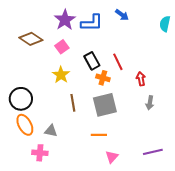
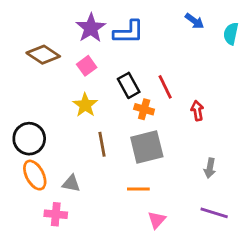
blue arrow: (122, 15) -> (194, 21), moved
gray arrow: (150, 103) -> (210, 168), moved
purple line: (153, 152) -> (214, 213), turned 30

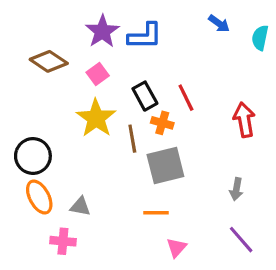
yellow star: (85, 105) -> (96, 118), size x1.4
red arrow: (197, 111) -> (244, 120), moved, size x1.5
brown line: (102, 144) -> (132, 139), moved
purple line: (214, 213) -> (241, 240), turned 32

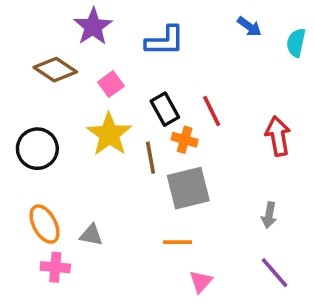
purple star: (102, 31) -> (93, 27), moved
black circle: (33, 156) -> (37, 149), moved
pink cross: (63, 241) -> (55, 267), moved

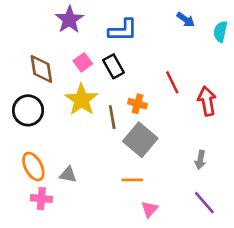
brown diamond: (55, 70) -> (41, 69), moved, turned 48
black rectangle: (165, 109) -> (114, 66), moved
red line: (212, 111) -> (172, 82), moved
gray square: (188, 188) -> (140, 140), turned -36

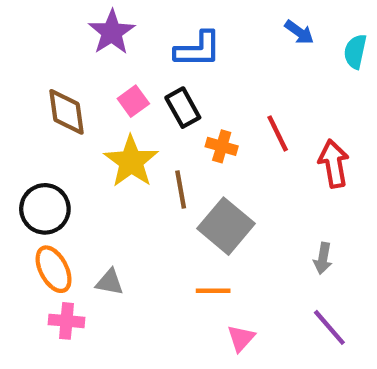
orange cross: (138, 104) -> (222, 146), moved
black circle: (28, 110) -> (45, 209), moved

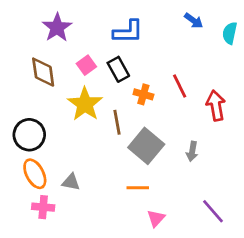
purple star: (112, 32) -> (57, 28), moved
gray arrow: (323, 258) -> (192, 151), moved

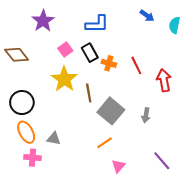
brown diamond: (43, 72) -> (17, 55), moved, turned -30
orange cross: (143, 94) -> (109, 63), moved
orange line: (138, 188) -> (105, 143), turned -35

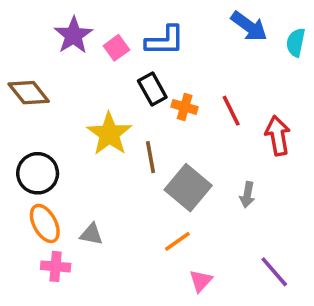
blue arrow: (147, 16) -> (249, 26), size x1.5
pink square: (65, 50) -> (116, 48), moved

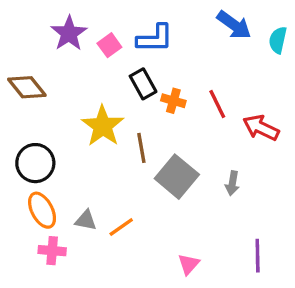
red arrow: (278, 136) -> (261, 128), turned -54
orange line: (177, 241) -> (121, 227), moved
purple line: (274, 272) -> (258, 256), turned 40

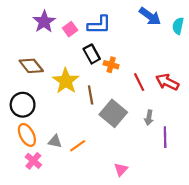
brown diamond: (27, 87) -> (31, 66), moved
red line: (217, 104) -> (139, 82), moved
pink cross: (52, 251) -> (33, 161), turned 35
purple line: (258, 256) -> (165, 137), moved

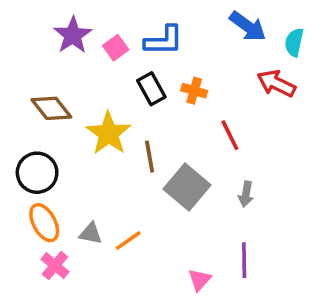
orange cross: (111, 65) -> (194, 91), moved
red arrow: (167, 82) -> (276, 83), moved
purple line: (165, 137) -> (244, 260), moved

